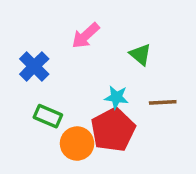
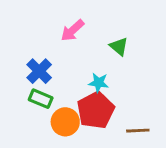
blue cross: (34, 66) -> (39, 71), moved
brown line: (163, 102) -> (138, 131), moved

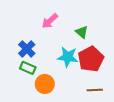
cyan star: (99, 83) -> (68, 57), size x1.5
red pentagon: (96, 110) -> (91, 59), moved

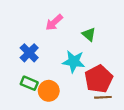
red pentagon: (91, 59) -> (99, 79), moved
green rectangle: (28, 68) -> (29, 83), moved

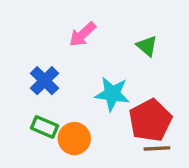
green triangle: (89, 34) -> (147, 46), moved

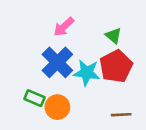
blue cross: (45, 81) -> (57, 62), moved, size x1.4
red pentagon: (150, 120) -> (116, 66), moved

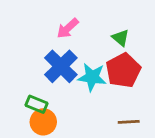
orange circle: (57, 107) -> (43, 122), moved

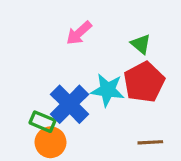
blue cross: (61, 66) -> (70, 104), moved

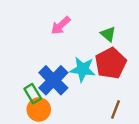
green rectangle: (43, 122) -> (33, 94), turned 36
brown line: (150, 142) -> (115, 109), turned -66

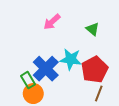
red pentagon: (111, 63) -> (95, 70), moved

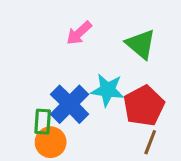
green triangle: (93, 29) -> (141, 44), size x1.5
green rectangle: (28, 80) -> (43, 122), turned 35

